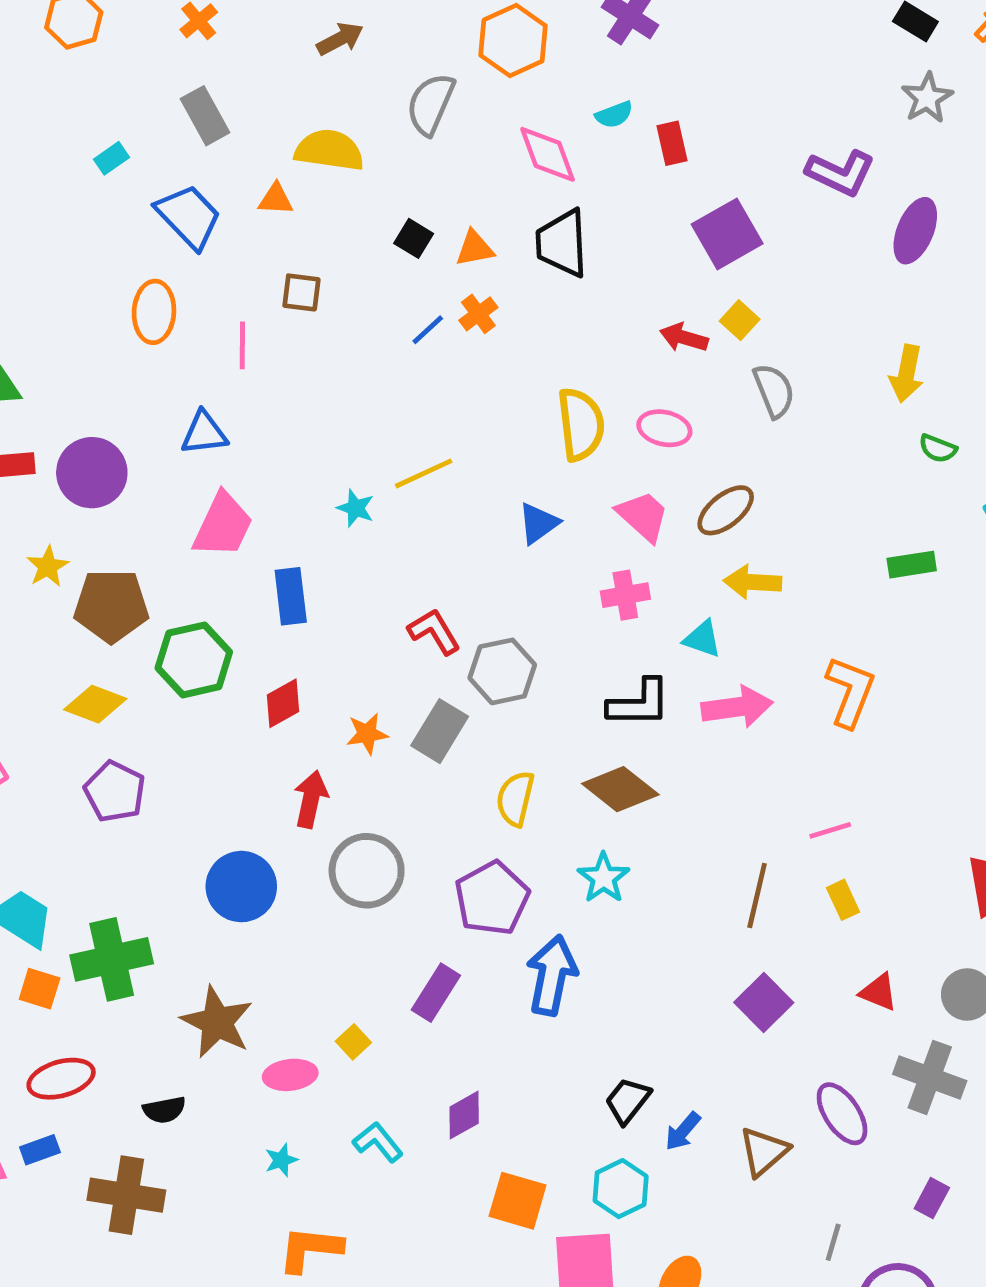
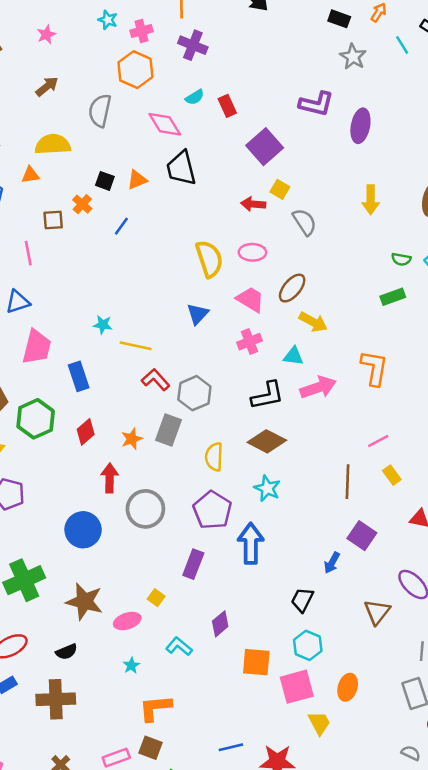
orange cross: (478, 314) -> (82, 204), moved
green semicircle: (938, 448) -> (401, 259), moved
yellow line: (424, 473) -> (136, 346), moved, turned 48
yellow arrow: (753, 582) -> (313, 322), turned -144
blue arrow: (683, 1131) -> (332, 563), moved

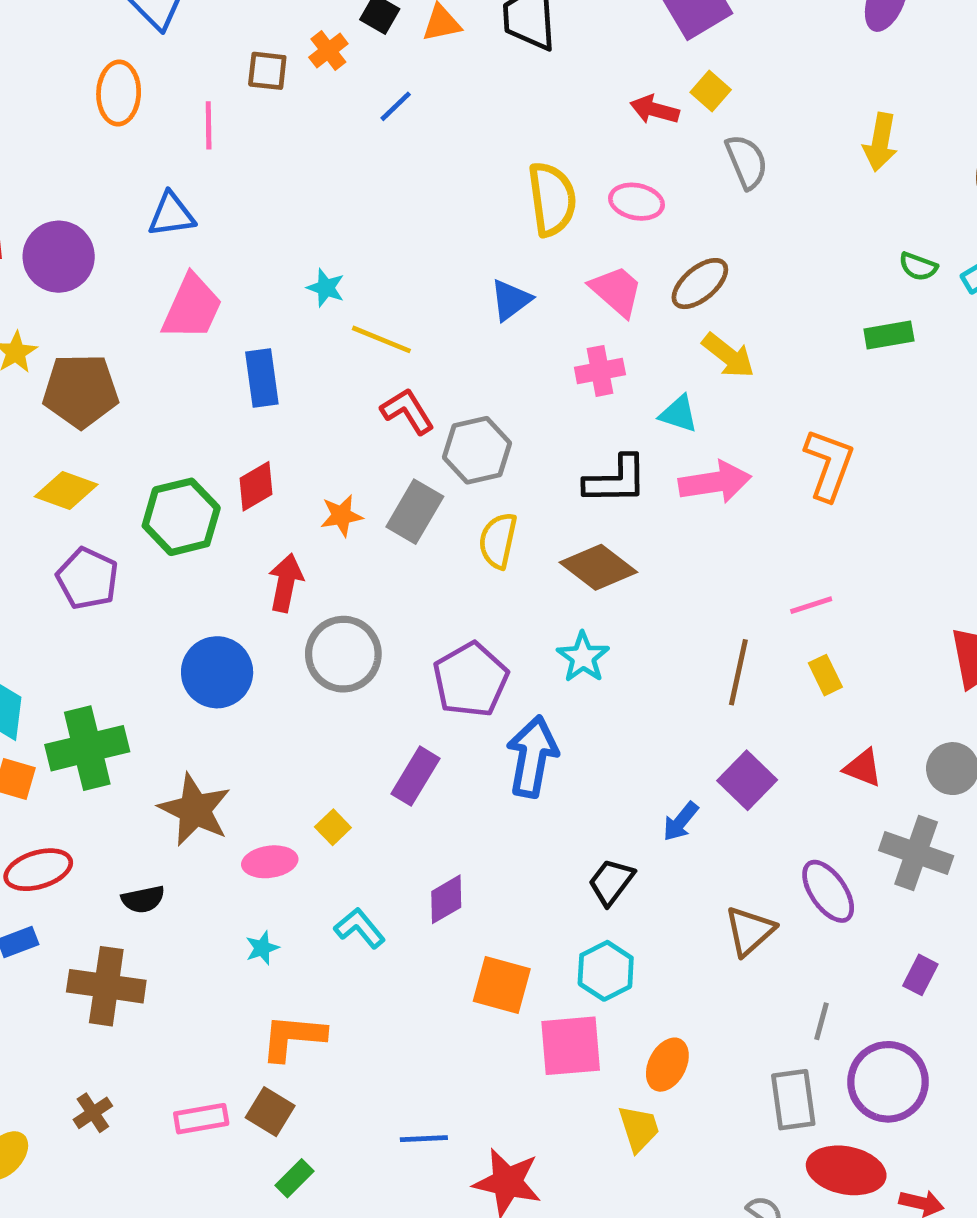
green hexagon: (36, 419) -> (181, 517), moved
yellow semicircle: (214, 457) -> (498, 541), moved
yellow trapezoid: (319, 723) -> (639, 1128), moved

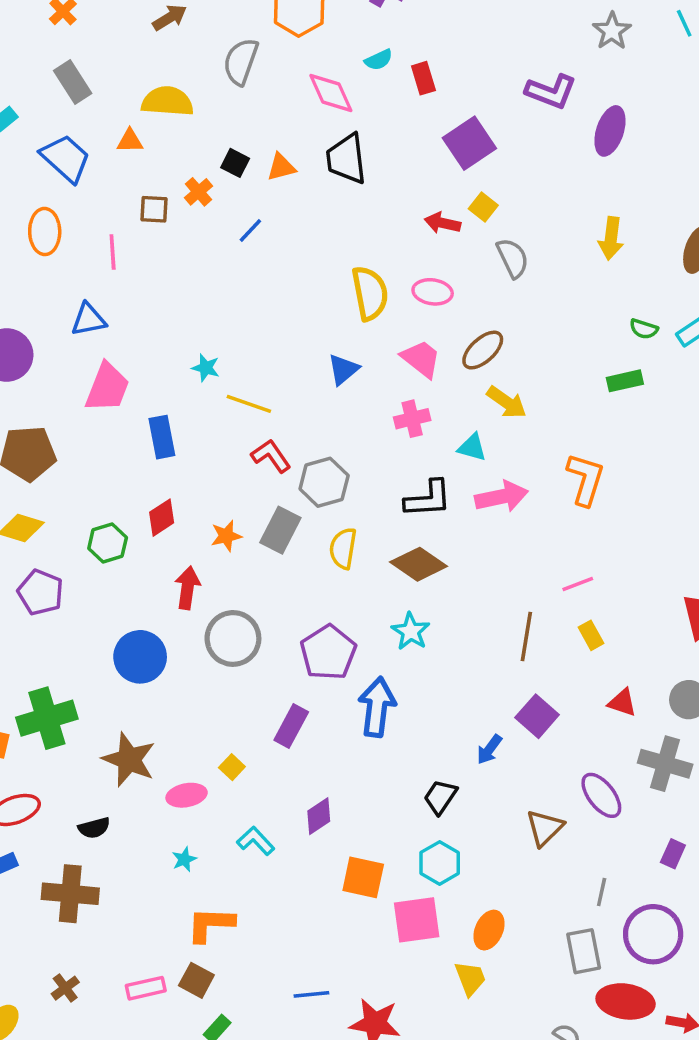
green hexagon: (181, 517) -> (108, 543), size x0.7

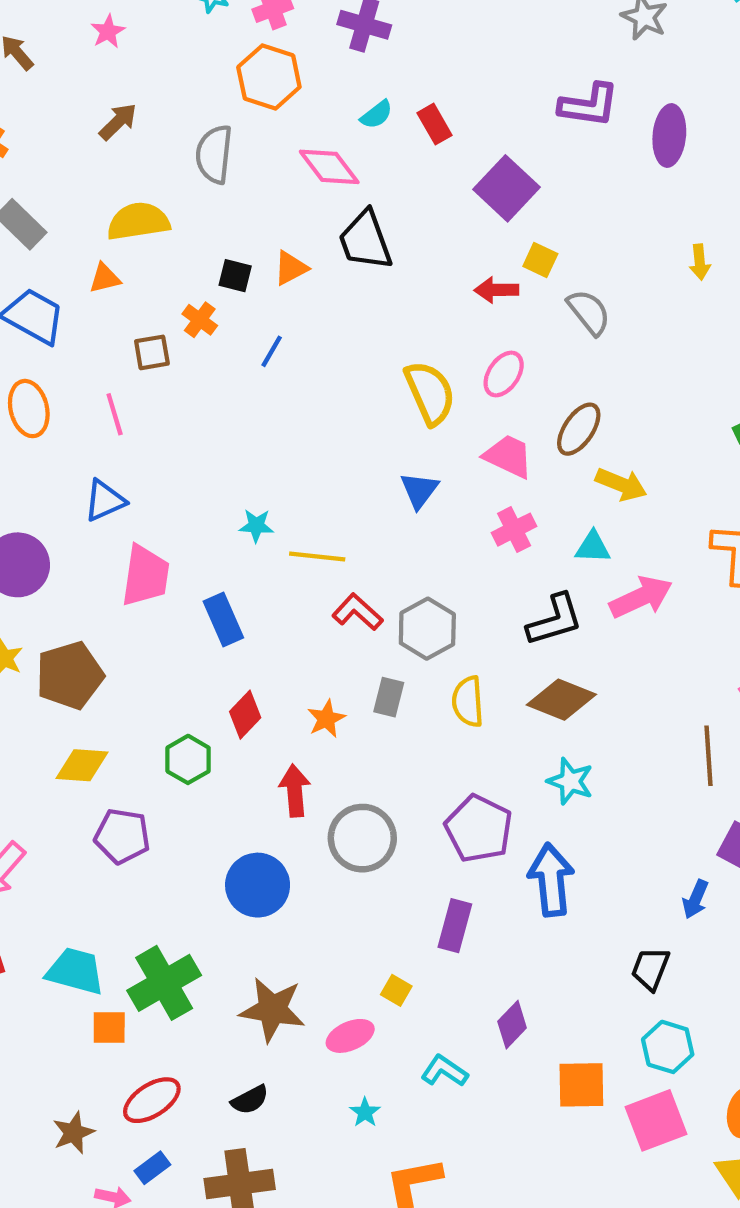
yellow arrow: (611, 238) -> (700, 262), size x0.7
pink ellipse: (433, 292) -> (504, 374), turned -51
gray rectangle: (280, 530) -> (389, 697), size x0.7

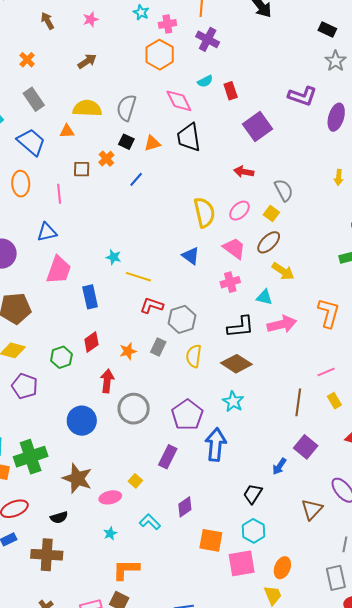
gray semicircle: (214, 154) -> (126, 108), moved
yellow square: (540, 260) -> (271, 213), moved
blue triangle: (419, 490) -> (191, 256), turned -42
red L-shape: (357, 612) -> (152, 306), turned -35

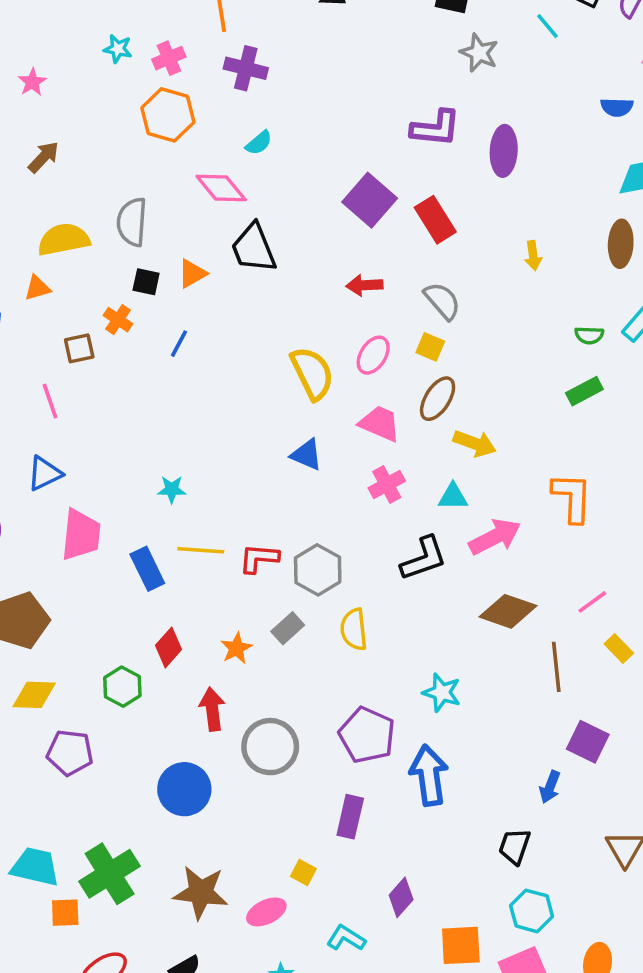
red rectangle: (231, 91) -> (435, 220), moved, size x1.4
yellow line: (138, 277) -> (201, 550), moved
gray rectangle: (158, 347) -> (288, 628), turned 36
brown diamond: (236, 364) -> (508, 611), moved

